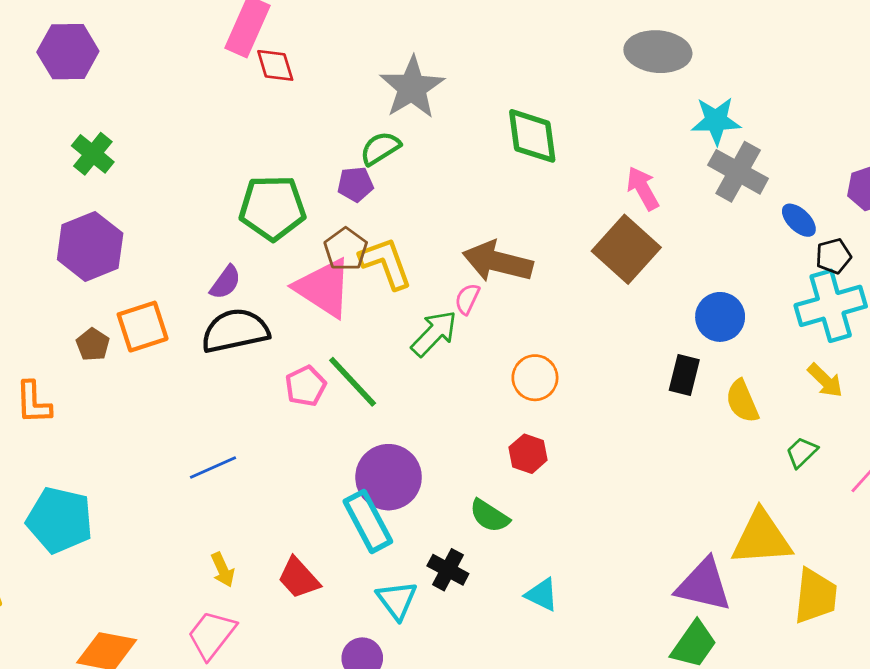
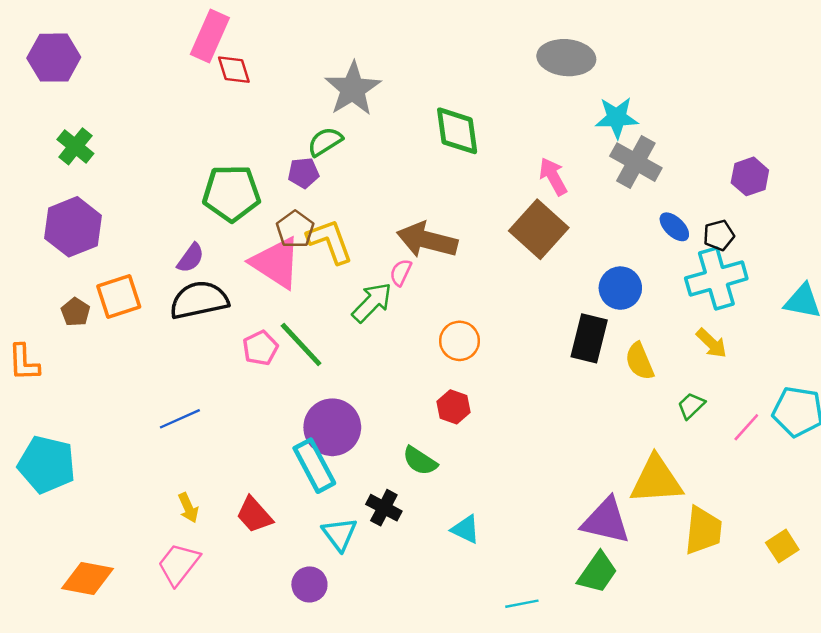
blue ellipse: (799, 220) -> (674, 227), moved
black rectangle: (684, 375) -> (589, 338), size x1.4

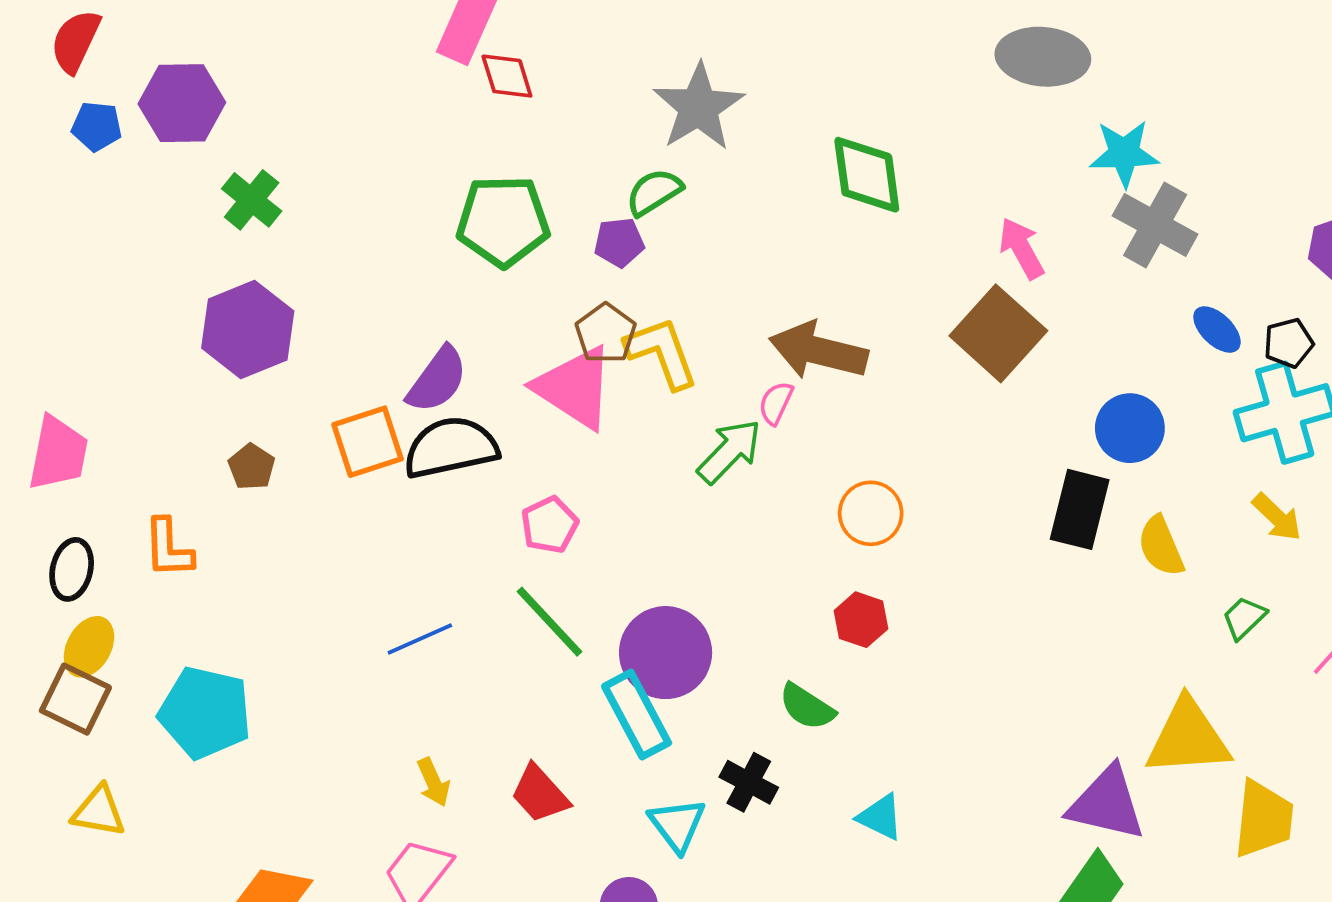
purple hexagon: (54, 58) -> (182, 103), moved
green pentagon: (231, 193) -> (503, 221), moved
purple semicircle: (191, 258) -> (437, 380), size x1.4
orange square: (119, 296) -> (368, 442), moved
green line: (301, 344) -> (549, 622), moved

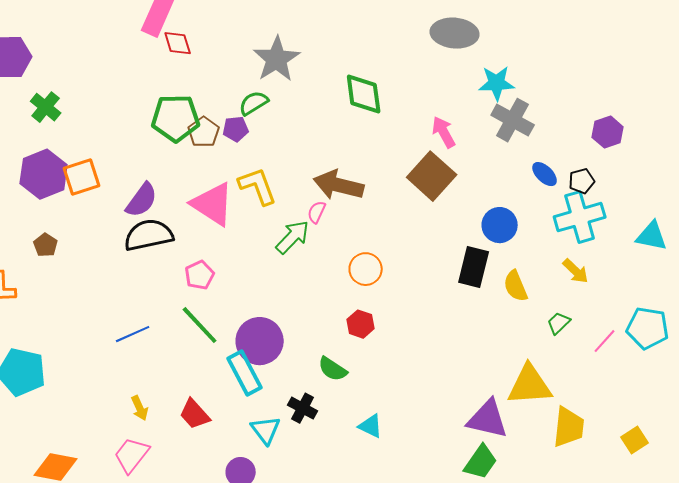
brown pentagon: (606, 333) -> (204, 132), moved
orange square: (368, 442) -> (82, 177), moved

